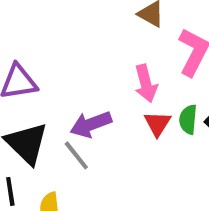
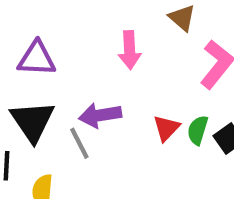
pink arrow: (146, 83) -> (130, 50), moved

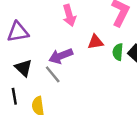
black triangle: (32, 121) -> (23, 68), size x0.7
red triangle: (166, 128) -> (95, 42), moved, turned 49

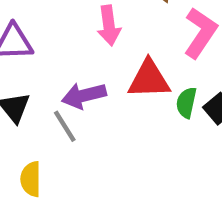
red triangle: (95, 42) -> (149, 79), size x1.5

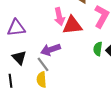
red triangle: (149, 79) -> (72, 25), moved
yellow semicircle: (31, 179) -> (42, 80), moved

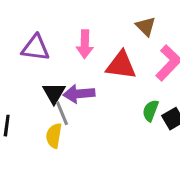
pink arrow: (59, 17) -> (85, 44), moved
black triangle: (19, 58) -> (54, 93), moved

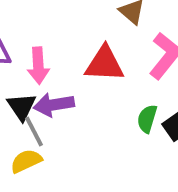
pink arrow: (85, 44) -> (38, 66), moved
yellow semicircle: (54, 136) -> (26, 161), turned 60

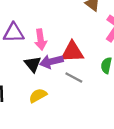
red triangle: (105, 64) -> (72, 52), moved
gray line: (34, 131) -> (74, 78), moved, turned -30

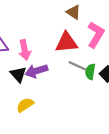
red triangle: (72, 52) -> (66, 42), moved
gray line: (74, 78) -> (77, 66), moved

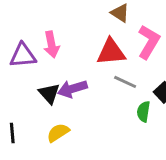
pink arrow: (25, 50) -> (52, 45), moved
green semicircle: (90, 72) -> (143, 112), moved

